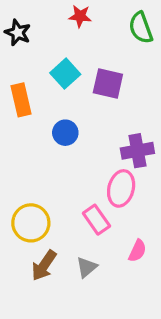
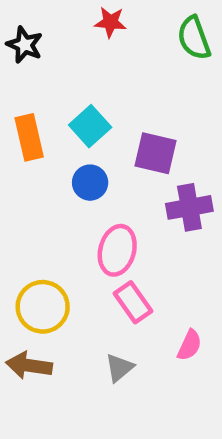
cyan square: (65, 74) -> (90, 126), moved
purple square: (108, 83) -> (156, 153), moved
pink ellipse: (121, 188) -> (117, 250), moved
brown arrow: (44, 266) -> (29, 365), moved, turned 64

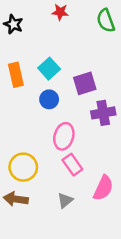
purple square: (156, 153) -> (85, 83), turned -30
pink semicircle: (189, 345) -> (103, 188), size x1.5

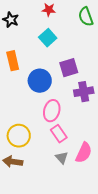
cyan square: (49, 69) -> (48, 38), moved
blue circle: (49, 99) -> (40, 81), size x1.5
gray triangle: (65, 200) -> (62, 158), moved, turned -32

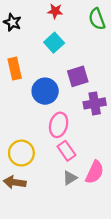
gray triangle: (62, 158) -> (70, 178), turned 40

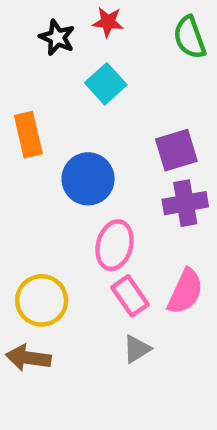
black star: (12, 22) -> (57, 37), moved
purple square: (78, 76) -> (176, 150), moved
pink semicircle: (95, 172) -> (185, 292), moved

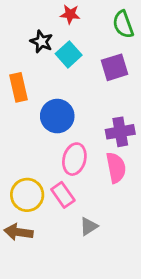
black star: (57, 37) -> (41, 42), moved
purple square: (176, 150) -> (115, 67), moved
pink semicircle: (185, 292) -> (116, 168), moved, turned -36
pink rectangle: (130, 296) -> (63, 195), moved

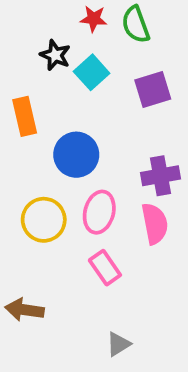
green semicircle: (123, 24) -> (136, 24), moved
yellow circle: (27, 195) -> (44, 220), moved
pink rectangle: (63, 195) -> (105, 268), moved
gray triangle: (89, 226) -> (118, 344), moved

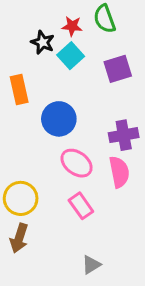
red star: (93, 19) -> (72, 26), moved
pink ellipse: (99, 212) -> (77, 163), turned -68
yellow circle: (44, 220) -> (21, 198), moved
brown arrow: (25, 310) -> (19, 238), turned -80

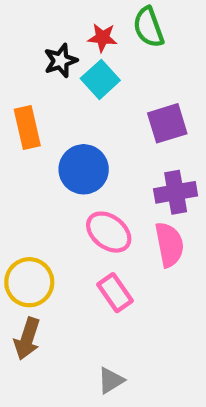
black star: (43, 42) -> (61, 61), turned 30
purple square: (118, 69) -> (167, 123), moved
gray triangle: (91, 265) -> (111, 380), moved

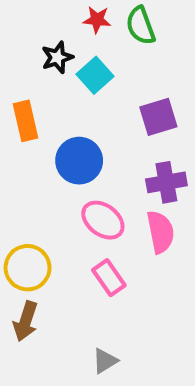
red star: (102, 38) -> (97, 20), moved

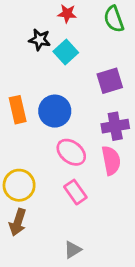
green semicircle: (141, 26) -> (114, 19), moved
black star: (57, 57) -> (40, 40), turned 30
orange rectangle: (26, 121) -> (18, 110), moved

